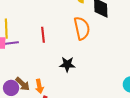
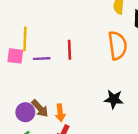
purple line: (12, 43) -> (42, 59), moved
black star: (67, 64) -> (114, 99), moved

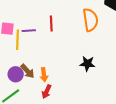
yellow line: (25, 39) -> (17, 40), moved

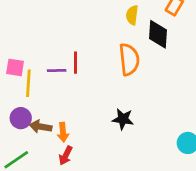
purple line: (29, 31) -> (57, 71), moved
brown arrow: (27, 71) -> (41, 127), turned 140
purple circle: (16, 74) -> (21, 118), moved

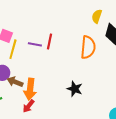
orange arrow: (63, 132) -> (30, 89), size x1.5

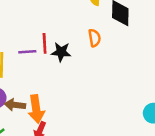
orange semicircle: (88, 47) -> (95, 38), size x0.6
black star: (75, 89) -> (61, 52), moved

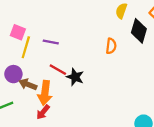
red line: (45, 43) -> (58, 70), moved, turned -72
black star: (61, 52) -> (75, 77), moved

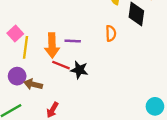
pink square: (18, 32) -> (15, 33), turned 35
purple line: (51, 42) -> (73, 41), moved
orange arrow: (45, 93) -> (52, 45), moved

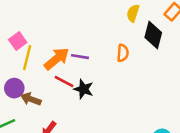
orange arrow: (52, 45) -> (57, 59), turned -135

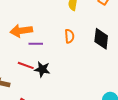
black diamond: (153, 35) -> (101, 39), moved
orange arrow: (57, 59) -> (21, 31), moved, turned -140

